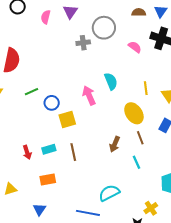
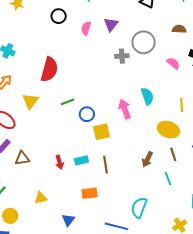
yellow ellipse: (134, 113) -> (168, 130), turned -40
orange rectangle: (48, 180) -> (89, 193), moved
cyan semicircle: (109, 193) -> (139, 208), turned -45

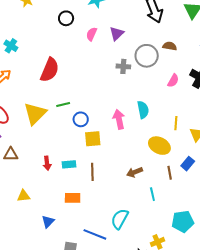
brown semicircle: (179, 29) -> (170, 46), moved
pink semicircle: (173, 63) -> (173, 81), turned 72
yellow triangle: (30, 101) -> (35, 114), moved, size x1.4
brown line: (173, 154) -> (170, 173), moved
brown arrow: (147, 159) -> (135, 172), turned 35

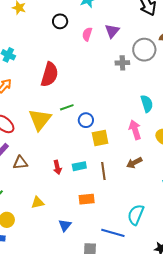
pink arrow: (119, 119) -> (135, 130), moved
brown arrow: (135, 172) -> (134, 163), moved

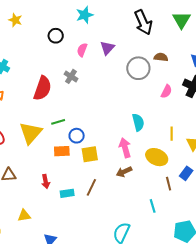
gray cross: (122, 63) -> (71, 76), moved, turned 32
brown arrow: (134, 163) -> (124, 172), moved
cyan rectangle: (79, 166) -> (67, 193), moved
brown line: (103, 171) -> (91, 187), turned 30
orange rectangle: (87, 199) -> (62, 151), moved

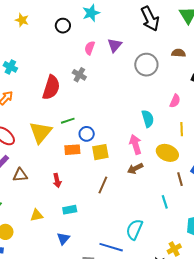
black circle: (56, 36) -> (63, 26), moved
brown semicircle: (161, 57) -> (179, 53), moved
pink semicircle: (166, 91) -> (175, 101), moved
cyan rectangle: (67, 193) -> (70, 210), moved

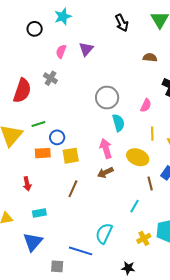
black arrow: (150, 19) -> (122, 23), size x0.7
gray circle: (146, 65) -> (107, 98), moved
cyan line: (165, 202) -> (135, 206), turned 48
blue triangle: (63, 239) -> (33, 242), size x1.5
yellow cross: (174, 249) -> (144, 238), moved

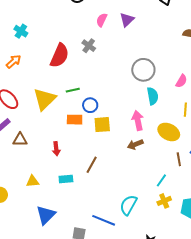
brown line: (73, 189) -> (92, 165), moved
yellow cross: (144, 238) -> (164, 201), moved
blue triangle: (33, 242) -> (46, 215), moved

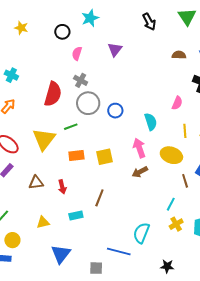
pink semicircle: (102, 20) -> (77, 53), moved
gray circle: (143, 70) -> (88, 103), moved
blue circle: (90, 105) -> (115, 111), moved
brown triangle: (20, 140) -> (36, 182), moved

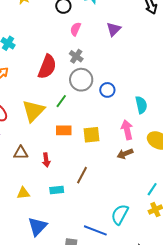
green line: (71, 127) -> (61, 101), turned -40

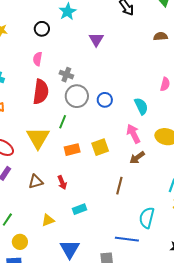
pink semicircle: (75, 29) -> (38, 59), moved
brown line: (82, 175) -> (119, 186), moved

